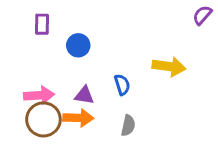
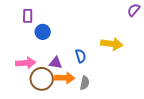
blue circle: (78, 45) -> (43, 32), moved
orange arrow: (78, 118) -> (65, 78), moved
brown circle: (43, 119) -> (42, 79), moved

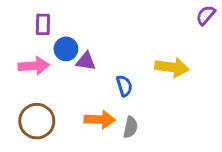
pink arrow: (26, 63) -> (34, 66), moved
purple triangle: (56, 63) -> (86, 61), moved
brown circle: (42, 79) -> (37, 121), moved

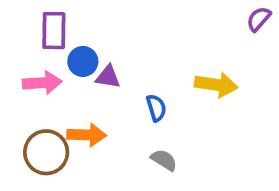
purple rectangle: (43, 24) -> (54, 31), size x1.4
orange arrow: (100, 120) -> (87, 135), moved
gray semicircle: (130, 127) -> (164, 160), turned -70

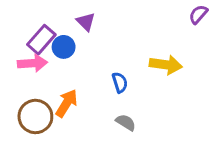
purple rectangle: (54, 31) -> (41, 40), moved, turned 40
purple triangle: (108, 77) -> (86, 22), moved, turned 36
orange arrow: (87, 135) -> (67, 103), turned -60

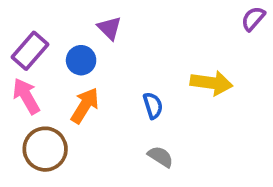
purple rectangle: (41, 40) -> (30, 51), moved
pink arrow: (32, 63) -> (26, 96), moved, turned -116
orange arrow: (67, 103) -> (85, 106), moved

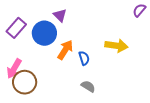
blue circle: (81, 60) -> (44, 33), size x1.5
pink arrow: (26, 96) -> (14, 69), moved, turned -120
orange arrow: (85, 106) -> (65, 50), moved

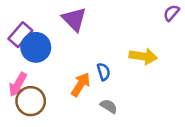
purple triangle: (60, 15) -> (74, 19), size x1.5
blue circle: (44, 33) -> (36, 47), moved
orange arrow: (65, 50) -> (81, 84), moved

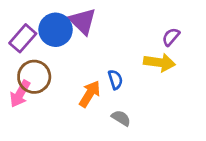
purple semicircle: (171, 13) -> (171, 37), moved
blue circle: (36, 47) -> (56, 30), moved
brown circle: (31, 101) -> (34, 77), moved

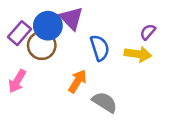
brown circle: (34, 77) -> (42, 45), moved
blue semicircle: (115, 80) -> (100, 48), moved, size x1.5
gray semicircle: (121, 118) -> (105, 102), size x1.5

